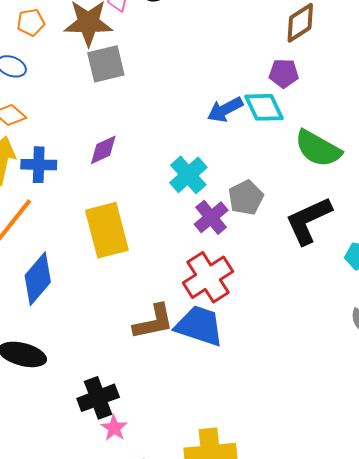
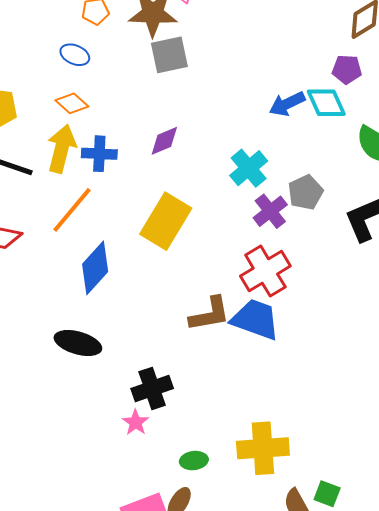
yellow rectangle: (107, 230) -> (166, 221), turned 44
pink star: (114, 428) -> (136, 422), moved

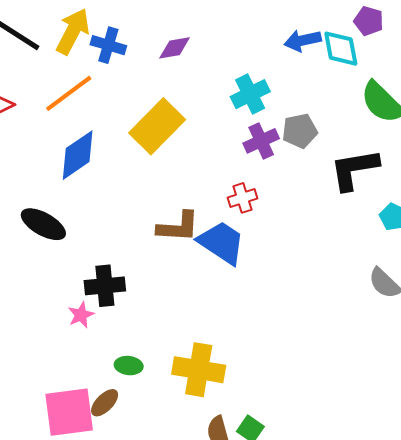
red cross: (265, 271) -> (243, 198), size x0.6

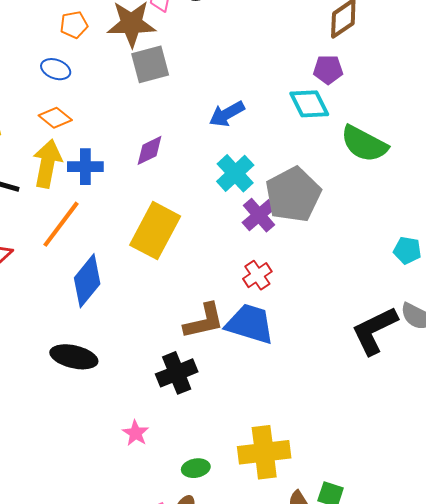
blue arrow: (303, 40) -> (227, 114), moved
gray pentagon: (300, 131) -> (293, 195), size x1.6
black L-shape: (354, 169) -> (374, 330), moved
black cross: (105, 286) -> (177, 373), moved

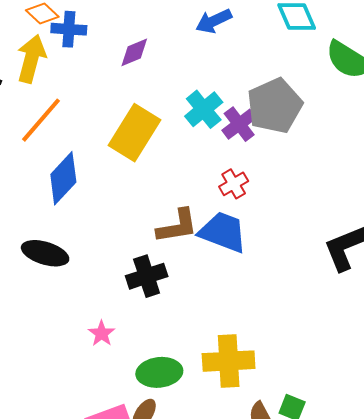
blue cross: (85, 167) -> (69, 29), moved
cyan cross: (235, 173) -> (204, 109), moved
green ellipse: (196, 468) -> (159, 372), size x1.6

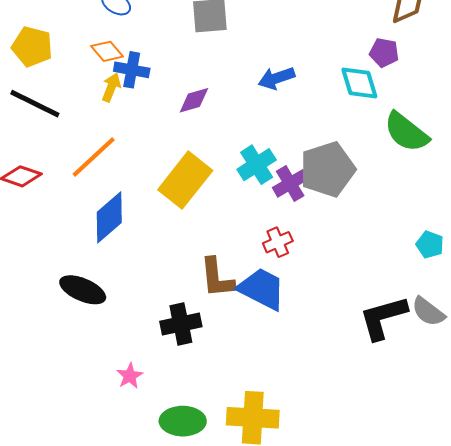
yellow arrow: (31, 59) -> (111, 87), moved, size x0.6
brown L-shape: (177, 226) -> (217, 278), turned 87

